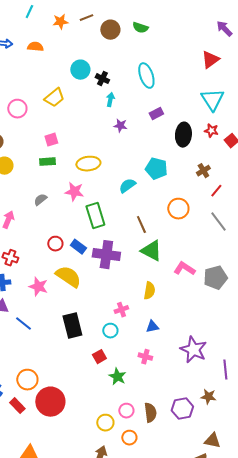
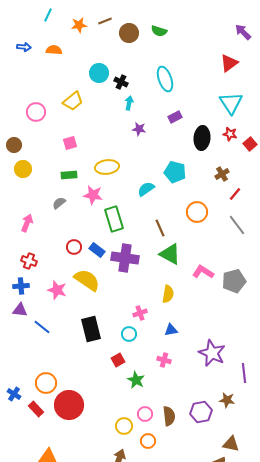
green rectangle: (47, 162) -> (69, 175), moved

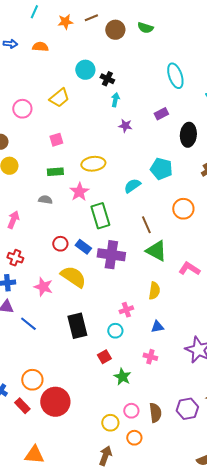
cyan ellipse: (165, 79) -> (175, 76), moved
pink star: (93, 195) -> (79, 192), turned 30
gray semicircle: (59, 203) -> (45, 200), turned 48

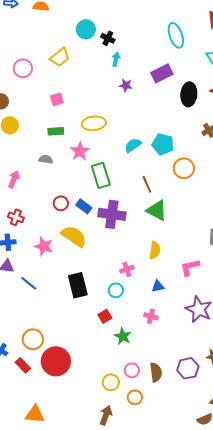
purple rectangle: (161, 114) -> (162, 73), size x1.5
cyan pentagon: (161, 169) -> (163, 144), moved
pink L-shape: (189, 269) -> (190, 267), moved, turned -45

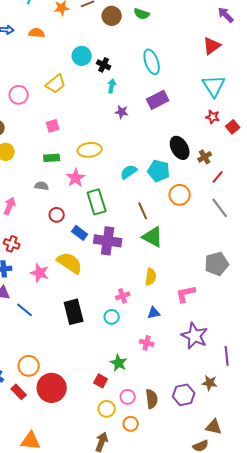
cyan ellipse: (176, 35) -> (152, 62), moved
black ellipse: (189, 94) -> (180, 148), moved, turned -35
red circle: (61, 203) -> (57, 215), moved
red square: (105, 316) -> (101, 381), moved, turned -32

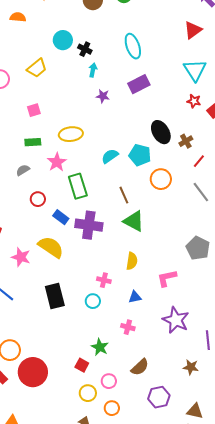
gray semicircle: (42, 186) -> (23, 170), turned -40
gray pentagon: (217, 264) -> (198, 248), turned -30
pink cross: (123, 296) -> (104, 280), turned 32
purple hexagon: (184, 395) -> (159, 397), moved
brown semicircle: (152, 399) -> (140, 367), moved, turned 54

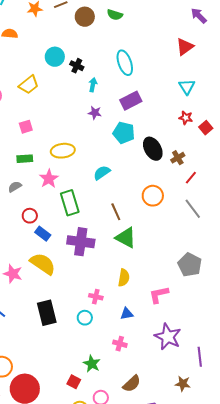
cyan arrow: (93, 70) -> (93, 85), moved
cyan triangle: (195, 70) -> (187, 87), size x0.7
cyan pentagon: (140, 155) -> (124, 133), moved
blue rectangle: (61, 217) -> (43, 234), moved

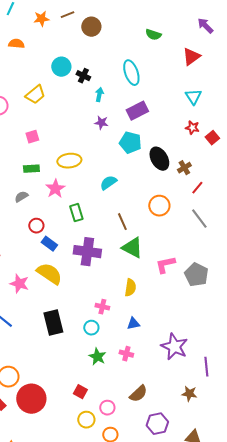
green semicircle: (115, 15) -> (153, 35), moved
green rectangle: (70, 203) -> (76, 213), size x0.7
pink L-shape: (159, 295) -> (165, 265), moved
green star: (92, 364) -> (97, 357), moved

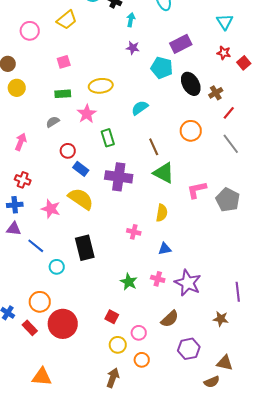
purple rectangle: (137, 111) -> (181, 44), moved
cyan circle: (91, 328) -> (57, 267), moved
purple star: (174, 347) -> (188, 283), moved

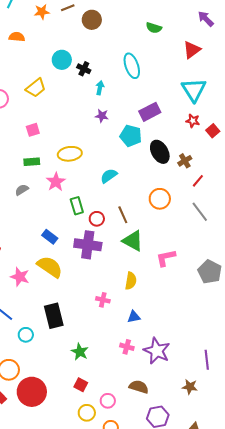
cyan triangle: (225, 22) -> (194, 90), size x1.5
red circle: (68, 151) -> (97, 219), moved
gray pentagon: (228, 200) -> (210, 272), moved
green star: (129, 282) -> (80, 352), moved
brown semicircle: (170, 319) -> (139, 387), turned -120

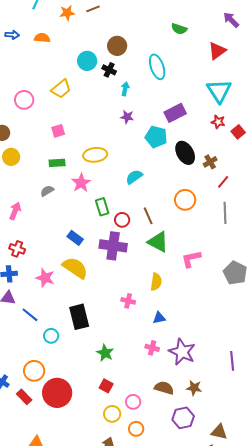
brown circle: (92, 20) -> (117, 46), moved
gray line: (200, 212) -> (225, 213), turned 35
brown star: (190, 387) -> (194, 388), moved

